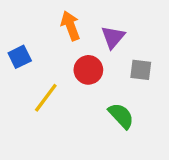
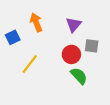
orange arrow: (70, 26) -> (36, 22), moved
red circle: (88, 70) -> (71, 54), moved

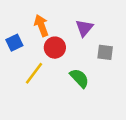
red circle: (71, 54) -> (55, 48), moved
green semicircle: (79, 76) -> (79, 78), moved

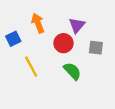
red circle: (55, 48) -> (63, 43), moved
yellow line: (34, 73) -> (31, 67), turned -65

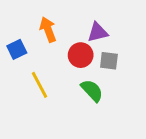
purple triangle: (77, 25) -> (98, 32), turned 36
gray square: (96, 48) -> (109, 61), moved

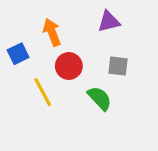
purple triangle: (98, 32) -> (109, 21), moved
red circle: (81, 55) -> (69, 66), moved

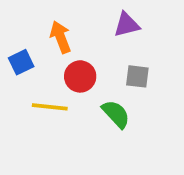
yellow line: (43, 92) -> (50, 107), turned -56

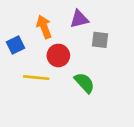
purple triangle: (127, 25) -> (79, 19), moved
gray square: (137, 76) -> (100, 40), moved

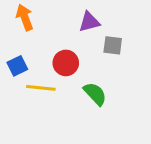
orange arrow: (44, 27) -> (25, 17), moved
blue square: (15, 45) -> (17, 66), moved

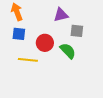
blue square: (17, 66) -> (19, 34), moved, turned 32
green semicircle: (95, 94) -> (68, 51), moved

